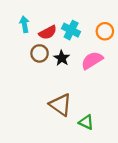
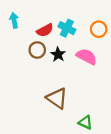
cyan arrow: (24, 24) -> (14, 20), moved
pink semicircle: (92, 60) -> (87, 57), turned 60
green triangle: (86, 122) -> (85, 122), moved

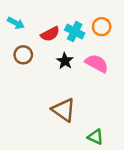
cyan arrow: (14, 20) -> (16, 23), turned 128
orange circle: (99, 29) -> (102, 27), moved
brown circle: (37, 50) -> (23, 55), moved

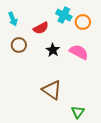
cyan arrow: (16, 23) -> (13, 19), turned 40
cyan cross: (75, 32) -> (64, 15), moved
green triangle: (95, 137) -> (78, 112), turned 40

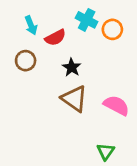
cyan arrow: (13, 19) -> (31, 25), moved
pink semicircle: (79, 52) -> (116, 105), moved
brown triangle: (52, 90) -> (74, 99), moved

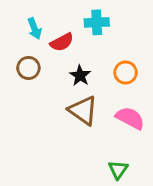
cyan cross: (87, 20) -> (97, 22), turned -30
orange circle: (112, 29) -> (126, 73), moved

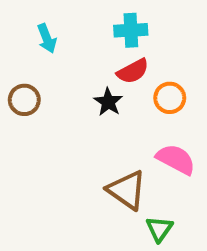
red semicircle: (62, 42) -> (133, 71), moved
brown circle: (28, 68) -> (24, 100), moved
brown triangle: (83, 110) -> (127, 190), moved

